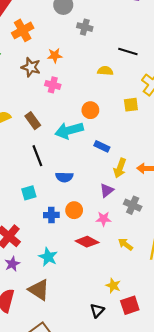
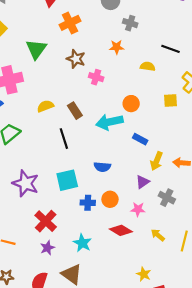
orange star: (55, 55) -> (117, 47), moved
black line: (37, 156) -> (64, 139), moved
cyan square: (29, 193) -> (67, 180), size x1.5

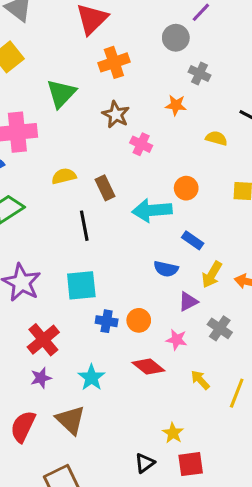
blue semicircle: (102, 167) -> (166, 269), moved

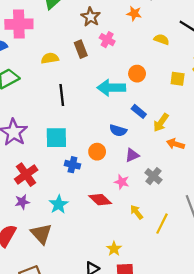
brown rectangle: (105, 188) -> (81, 49), moved
yellow arrow: (212, 275) -> (161, 123), moved
orange circle: (139, 320) -> (97, 152), moved

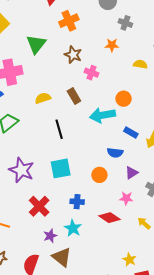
brown rectangle: (81, 49) -> (74, 96), moved
blue cross: (72, 165) -> (77, 202), moved
purple star: (22, 202) -> (50, 236), moved

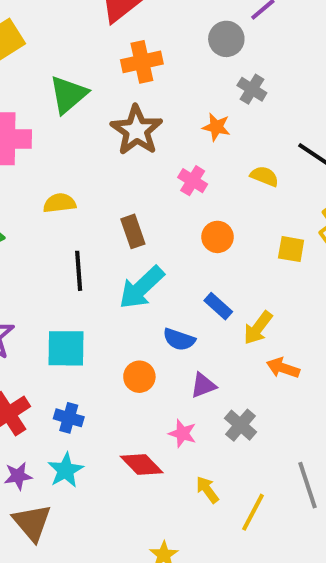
brown star: (73, 55) -> (137, 130), size x1.4
pink cross: (91, 73) -> (193, 181), moved
brown rectangle: (74, 96) -> (133, 231), moved
cyan arrow: (102, 115) -> (141, 288), moved, turned -45
blue cross: (77, 202) -> (69, 418), moved

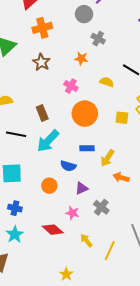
brown star: (137, 130) -> (41, 62), size x0.7
orange circle: (218, 237) -> (85, 114), size x1.6
black line: (79, 271) -> (16, 134), turned -72
blue rectangle: (218, 306) -> (87, 148), turned -40

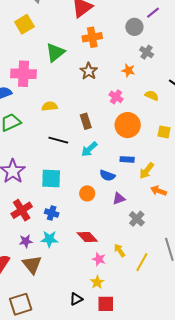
cyan arrow: (48, 141) -> (89, 149), size x0.7
pink star: (72, 213) -> (99, 259), moved
cyan star: (15, 234) -> (49, 239), turned 30

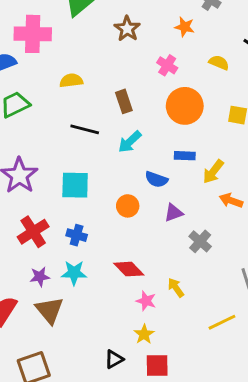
yellow line: (142, 262) -> (222, 322), moved, turned 36

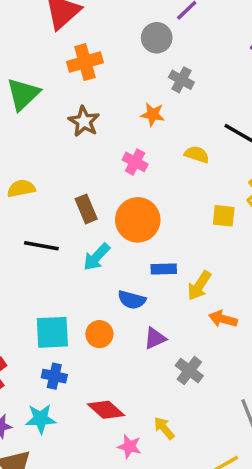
orange circle: (185, 106) -> (138, 220), moved
cyan square: (75, 185) -> (52, 332), moved
blue cross: (77, 235) -> (54, 376), moved

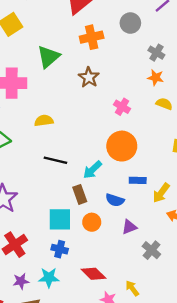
gray circle: (157, 38) -> (130, 23), moved
orange star: (153, 114) -> (156, 78), moved
brown rectangle: (86, 209) -> (80, 194), moved

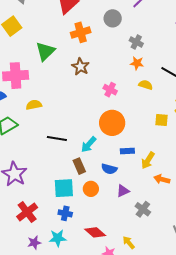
yellow semicircle: (44, 121) -> (34, 105), moved

